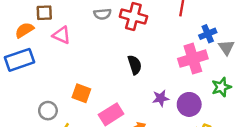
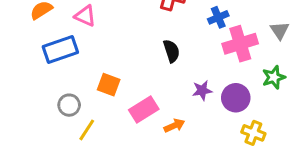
blue cross: (208, 34) -> (218, 17), moved
blue rectangle: (19, 60) -> (60, 50), moved

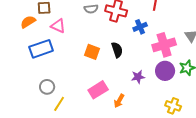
blue cross: (218, 17) -> (140, 27), moved
orange square: (109, 85) -> (92, 52), moved
purple circle: (236, 98) -> (165, 71), moved
orange arrow: (174, 126) -> (119, 101), turned 144

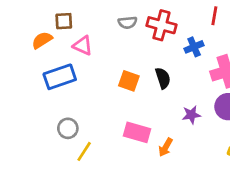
pink rectangle: (98, 90) -> (137, 132), turned 48

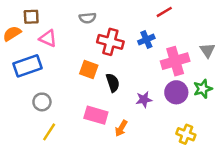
red line: (214, 16) -> (164, 12), turned 49
red cross: (161, 25) -> (110, 42), moved
black semicircle: (163, 78) -> (113, 83), moved
gray circle: (68, 128) -> (42, 102), moved

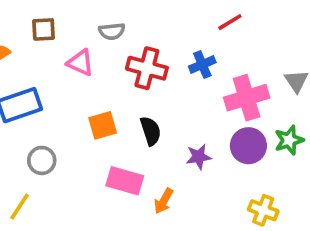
brown square: (31, 17) -> (44, 29), moved
pink triangle: (48, 38) -> (80, 63), moved
orange square: (89, 70) -> (103, 125), moved, turned -36
yellow line: (49, 132) -> (20, 207), moved

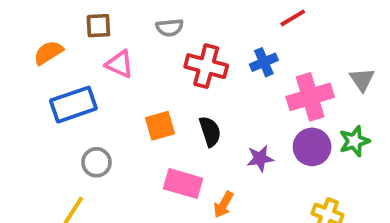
pink triangle: (80, 63) -> (120, 64), moved

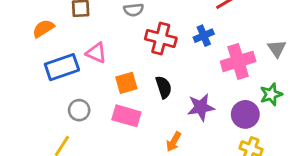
pink triangle: (120, 64) -> (96, 53), moved
purple circle: (312, 147) -> (245, 114), moved
purple star: (260, 158) -> (201, 107), size x1.4
pink rectangle: (183, 183) -> (126, 116), moved

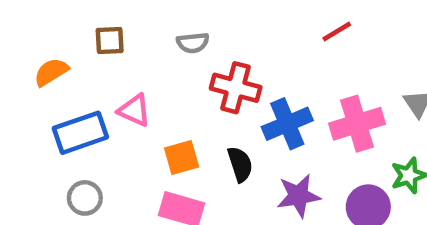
blue cross: (204, 36) -> (287, 124), moved, size x1.5
gray circle: (79, 110) -> (85, 198), moved

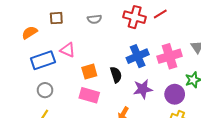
red cross: (236, 88) -> (135, 17), moved

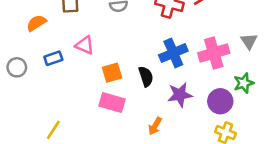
blue rectangle: (43, 60) -> (53, 58), size x0.6
gray circle: (45, 90) -> (17, 67), moved

